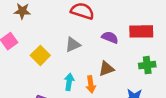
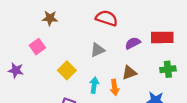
purple semicircle: (110, 37) -> (133, 43), turned -49
yellow square: (40, 55) -> (67, 70), moved

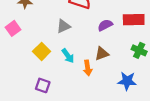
gray triangle: (98, 50) -> (63, 26), moved
green cross: (168, 69) -> (139, 50), turned 32
cyan arrow: (94, 85) -> (68, 56), moved, turned 136

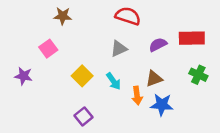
gray triangle: (63, 26) -> (119, 49), moved
blue star: (127, 81) -> (162, 105), moved
purple square: (43, 85) -> (84, 116), turned 32

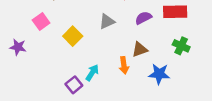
yellow square: (82, 76) -> (73, 36), moved
cyan arrow: (114, 81) -> (92, 73), moved, turned -112
blue star: (162, 105) -> (159, 74), moved

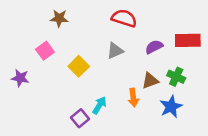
green cross: (181, 46) -> (176, 77), moved
blue star: (159, 74) -> (171, 107), turned -30

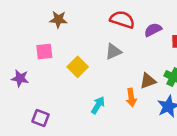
purple semicircle: (154, 47) -> (153, 30), moved
pink square: (45, 51) -> (44, 51), turned 30
purple square: (80, 118) -> (40, 118), moved, turned -30

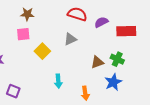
pink square: (44, 51) -> (23, 34), moved
orange arrow: (131, 98) -> (85, 93), moved
cyan arrow: (98, 105) -> (58, 81), turned 144

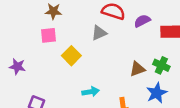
gray triangle: (70, 39) -> (99, 33), moved
cyan arrow: (58, 81) -> (91, 92), turned -96

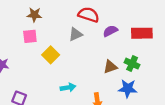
purple semicircle: (142, 21) -> (110, 31), moved
blue star: (157, 93) -> (128, 89), turned 30

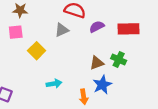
blue star: (128, 89) -> (102, 85), moved, turned -30

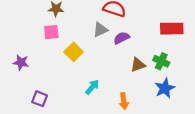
purple semicircle: (97, 27) -> (121, 38), moved
cyan arrow: (54, 84) -> (92, 87), turned -40
blue star: (102, 85) -> (165, 88), moved

